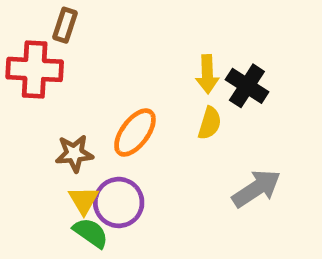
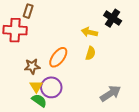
yellow arrow: (207, 74) -> (89, 32), turned 105
black cross: (247, 86) -> (113, 18), moved
gray arrow: (256, 188) -> (111, 93), moved

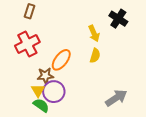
red cross: (15, 30) -> (27, 44), moved, turned -30
yellow arrow: (89, 32) -> (94, 33), turned -126
brown star: (32, 66) -> (45, 76), moved

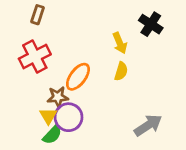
green semicircle: (41, 105) -> (52, 135), turned 98

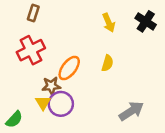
black cross: (151, 24) -> (146, 21), moved
yellow arrow: (120, 43) -> (109, 23), moved
green semicircle: (52, 135) -> (14, 119), moved

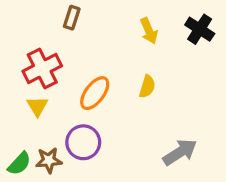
brown rectangle: (33, 13) -> (72, 18), moved
brown star: (51, 86) -> (49, 160), moved
yellow triangle: (43, 103) -> (37, 106), moved

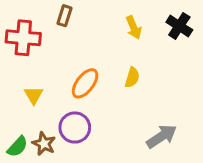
red cross: (42, 69) -> (23, 38), moved, turned 32
brown star: (49, 160) -> (44, 144), turned 30

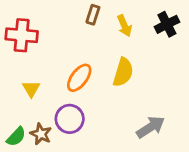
brown rectangle: (64, 16) -> (93, 15), moved
black cross: (179, 26) -> (167, 24), turned 30
yellow semicircle: (132, 77) -> (123, 72), size x1.5

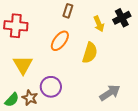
yellow arrow: (124, 26) -> (99, 24), moved
orange ellipse: (79, 78) -> (60, 41), moved
yellow triangle: (31, 89) -> (23, 65), size x1.5

